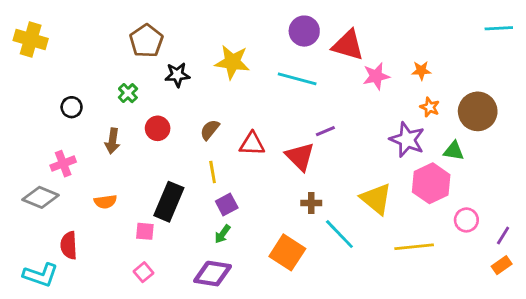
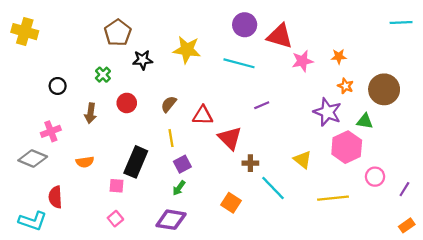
red triangle: (300, 157) -> (230, 138), moved
yellow triangle: (376, 199) -> (302, 160), size x0.7
orange square: (287, 252) -> (231, 203), size x0.7
orange rectangle: (502, 265) -> (407, 225), moved

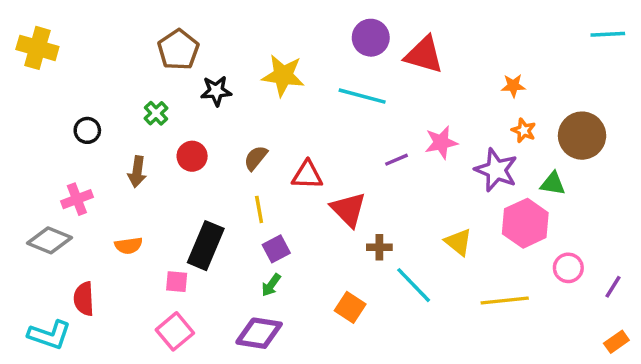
pink star: (302, 61) -> (441, 142), moved
pink square: (115, 219) -> (175, 331), size x1.5

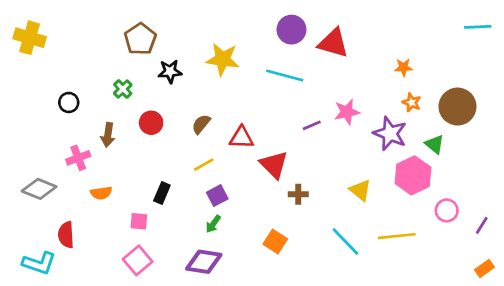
green triangle: (553, 184) -> (435, 144), turned 30
pink cross: (77, 199) -> (78, 158), moved
yellow line: (259, 209) -> (204, 165), turned 70
black rectangle: (206, 246) -> (162, 193), size x0.6
cyan line: (414, 285) -> (345, 242), moved

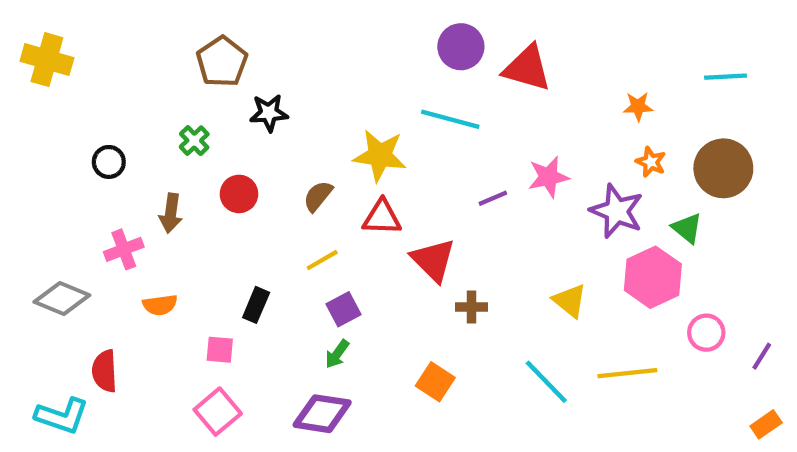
cyan line: (478, 27) -> (725, 77), moved
yellow star: (223, 59) -> (380, 156), moved

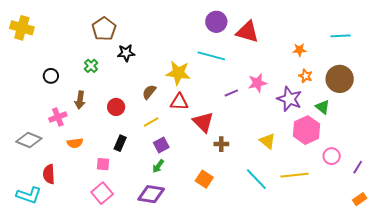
red circle: (239, 194) -> (116, 107), moved

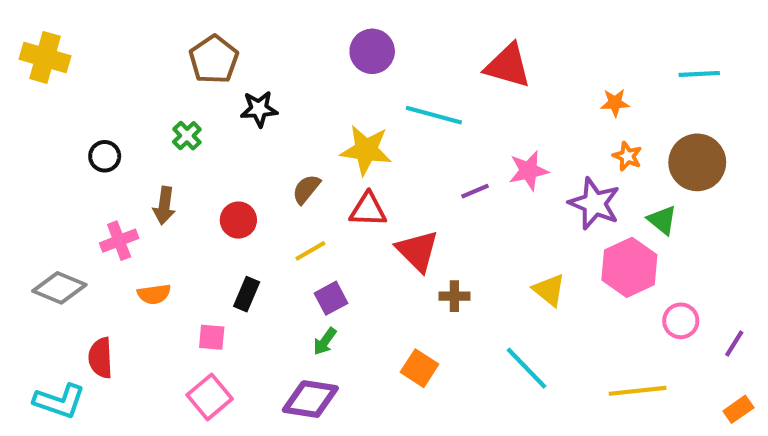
purple circle: (216, 22) -> (372, 51), moved
yellow line: (294, 175) -> (638, 391), moved

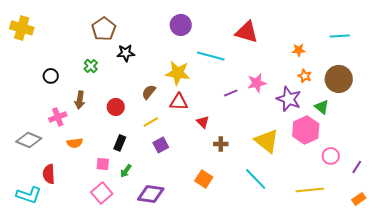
red triangle: (417, 251) -> (203, 122), size x0.6
yellow triangle: (549, 290) -> (267, 141), size x1.5
green arrow: (325, 341) -> (126, 171), moved

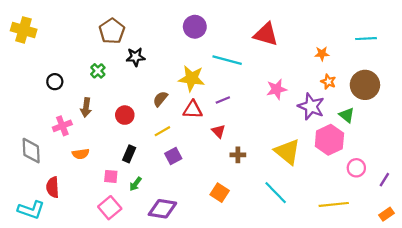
purple line: (231, 93) -> (223, 100), moved
gray diamond: (29, 140) -> (31, 151), turned 65

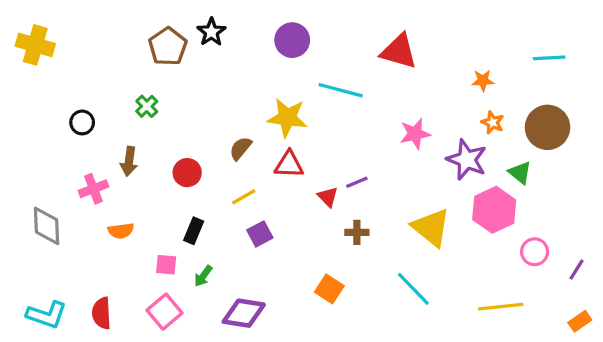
black star: (136, 57) -> (211, 32), moved, turned -30
purple line: (223, 100) -> (357, 182), moved
red semicircle: (53, 187) -> (102, 313), moved

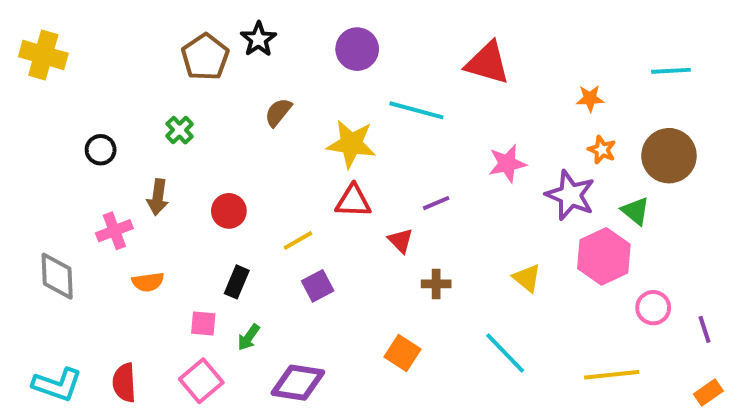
brown semicircle: (240, 148) -> (278, 112), moved
purple line: (357, 182) -> (436, 203), moved
yellow triangle: (431, 228) -> (527, 278), size x0.6
purple line: (577, 270) -> (704, 329), turned -50

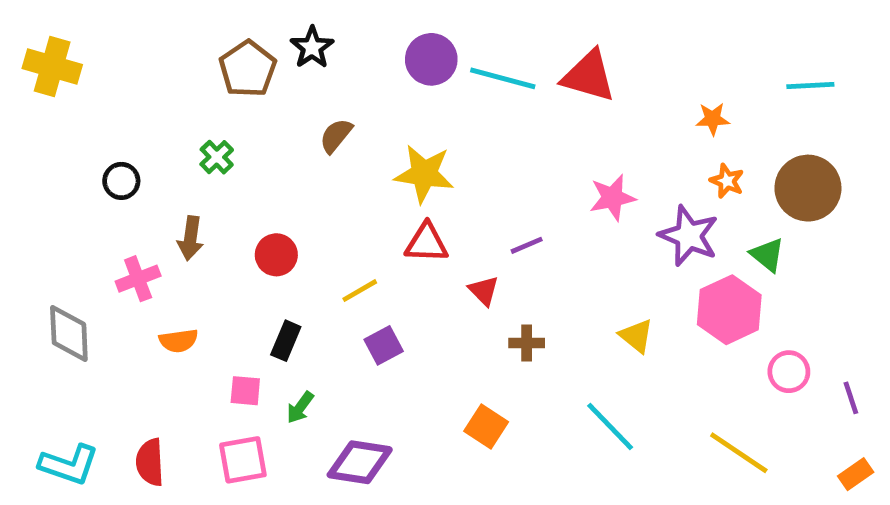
cyan line: (416, 110) -> (503, 78), moved
yellow line: (612, 375) -> (739, 453), turned 40
pink square: (201, 381) -> (243, 460), turned 30

